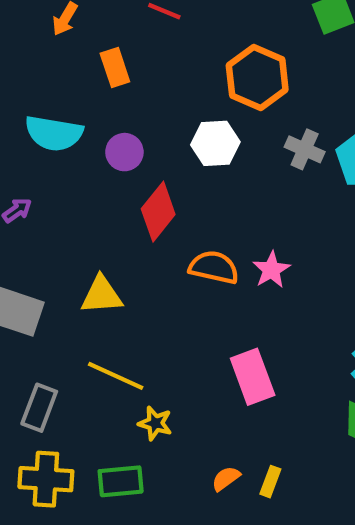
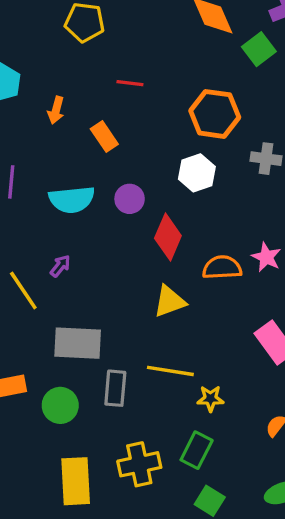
yellow triangle: (101, 295) -> (170, 301), moved
gray rectangle: (39, 408) -> (115, 388), moved
green rectangle: (121, 481) -> (197, 450), turned -42

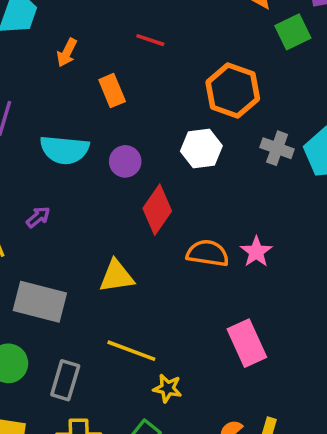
yellow triangle: (170, 301) -> (117, 276), moved
gray rectangle: (115, 388) -> (65, 380), moved

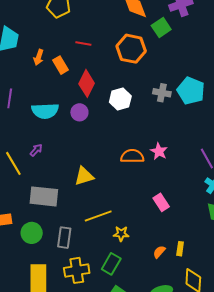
orange hexagon: (233, 90) -> (131, 49), moved
orange rectangle: (112, 91) -> (61, 65), moved
red diamond: (157, 210) -> (87, 83), moved
pink rectangle: (247, 343) -> (161, 202), size x0.7
yellow line: (131, 351) -> (98, 216), turned -32

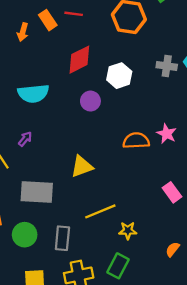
orange rectangle: (61, 65) -> (48, 20), moved
red diamond: (87, 83) -> (79, 60), turned 40
purple circle: (79, 112) -> (90, 101), moved

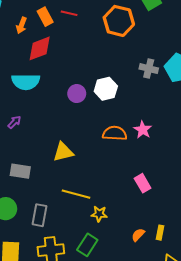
red diamond: (79, 60) -> (40, 48), moved
white hexagon: (119, 76) -> (106, 89), moved
gray rectangle: (37, 192) -> (20, 171), size x0.7
yellow line: (100, 211) -> (76, 194), turned 32

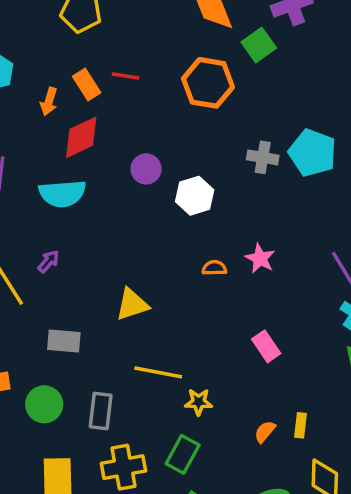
purple circle: (77, 94) -> (146, 169), moved
orange semicircle: (115, 133) -> (214, 268), size x0.6

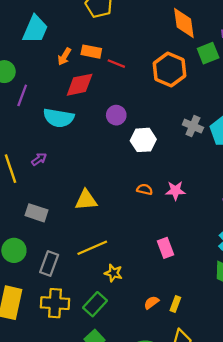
red line: (125, 76) -> (116, 64), moved
orange rectangle: (87, 84) -> (91, 52), turned -60
pink star: (260, 259) -> (175, 191), turned 30
yellow line: (158, 372) -> (92, 248), turned -48

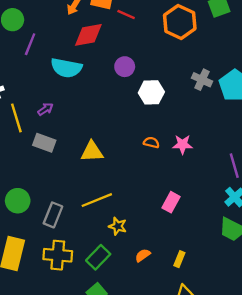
gray rectangle: (37, 213) -> (44, 143), moved
pink rectangle: (166, 248) -> (171, 202), turned 48
orange semicircle: (151, 302) -> (143, 255), moved

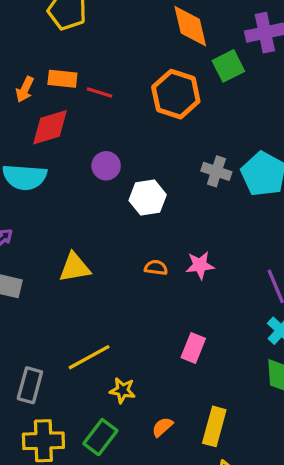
yellow triangle: (92, 152) -> (75, 268), moved
yellow rectangle: (179, 259) -> (214, 426), size x1.6

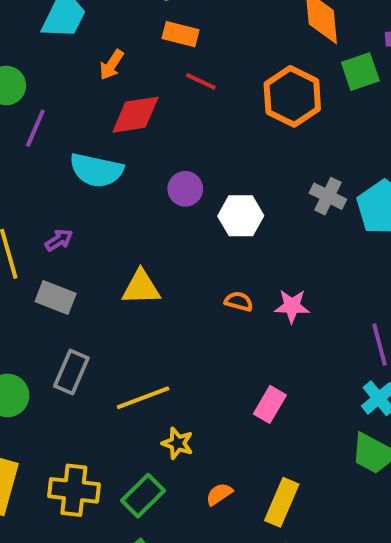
orange rectangle: (62, 79) -> (181, 34), moved
purple circle: (106, 166) -> (185, 189), moved
gray rectangle: (30, 385) -> (71, 372), moved

